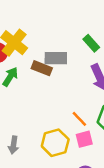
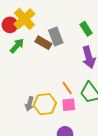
gray rectangle: (56, 58) -> (56, 36), turned 60
gray arrow: (13, 145) -> (29, 104), moved

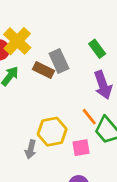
orange line: (67, 88) -> (89, 117), moved
yellow hexagon: (45, 104) -> (52, 132), moved

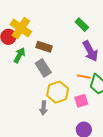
gray rectangle: (59, 61) -> (43, 68), moved
orange line: (89, 117) -> (84, 77), turned -32

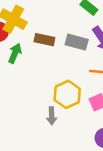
gray rectangle: (43, 68) -> (77, 42), moved, turned -36

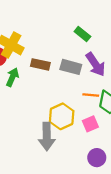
gray arrow: (52, 116) -> (47, 137), size x1.6

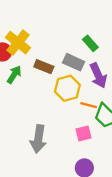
gray rectangle: (71, 67) -> (74, 62), moved
yellow hexagon: (62, 116) -> (67, 88), moved

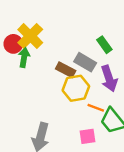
brown rectangle: (44, 67) -> (66, 70), moved
green arrow: (14, 75) -> (24, 57), moved, turned -30

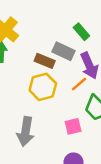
yellow hexagon: (76, 88) -> (43, 87), moved
orange line: (96, 108) -> (79, 84), moved, turned -56

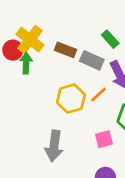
brown rectangle: (45, 61) -> (65, 50), moved
orange line: (79, 84) -> (99, 95), moved

